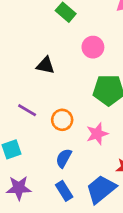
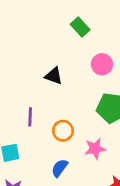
purple line: (27, 110) -> (30, 117), turned 54

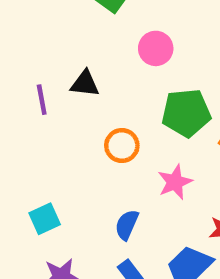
purple line: (30, 117) -> (42, 100), moved
orange circle: (63, 131) -> (122, 146), moved

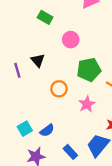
black triangle: (85, 84) -> (38, 60), turned 48
blue semicircle: (127, 225) -> (47, 130), moved, turned -144

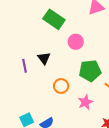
green rectangle: (45, 17) -> (54, 19), size x1.5

